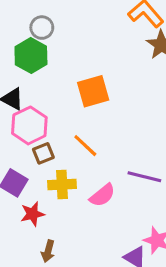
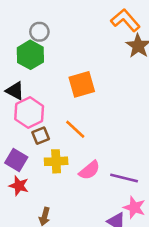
purple line: (144, 177) -> (124, 178), moved
red star: (33, 214) -> (19, 186), moved, turned 30

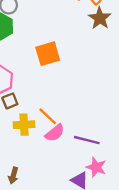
orange line: (75, 129) -> (48, 116), moved

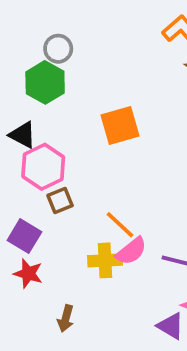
yellow cross: (24, 125) -> (105, 260), moved

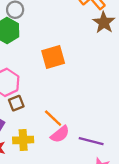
yellow cross: (105, 260) -> (23, 140), moved

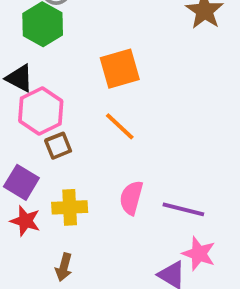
orange line: (53, 118) -> (120, 126), moved
pink semicircle: (60, 134) -> (131, 198), turned 144

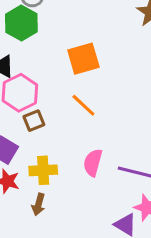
brown arrow: (64, 267) -> (38, 204), moved

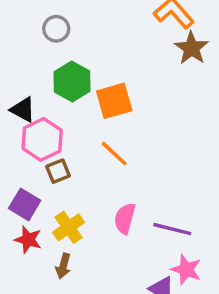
green hexagon: (21, 23) -> (72, 81), moved
yellow cross: (43, 170) -> (69, 227), turned -32

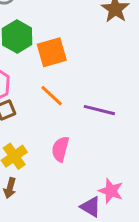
purple line: (172, 229) -> (99, 110), moved

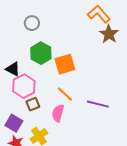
pink semicircle: (60, 149) -> (58, 113), moved

